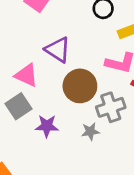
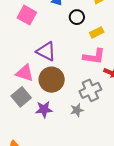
brown circle: (80, 86) -> (52, 80), moved

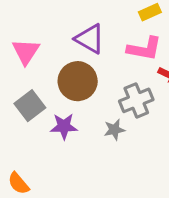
purple triangle: (46, 51) -> (90, 39), moved
pink triangle: (25, 73) -> (26, 52), moved, turned 42

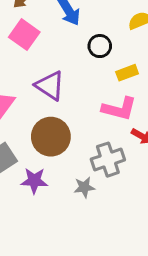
purple triangle: (90, 39) -> (50, 86), moved

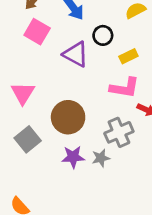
purple triangle: (50, 86) -> (76, 54), moved
purple star: (34, 181) -> (73, 157), moved

